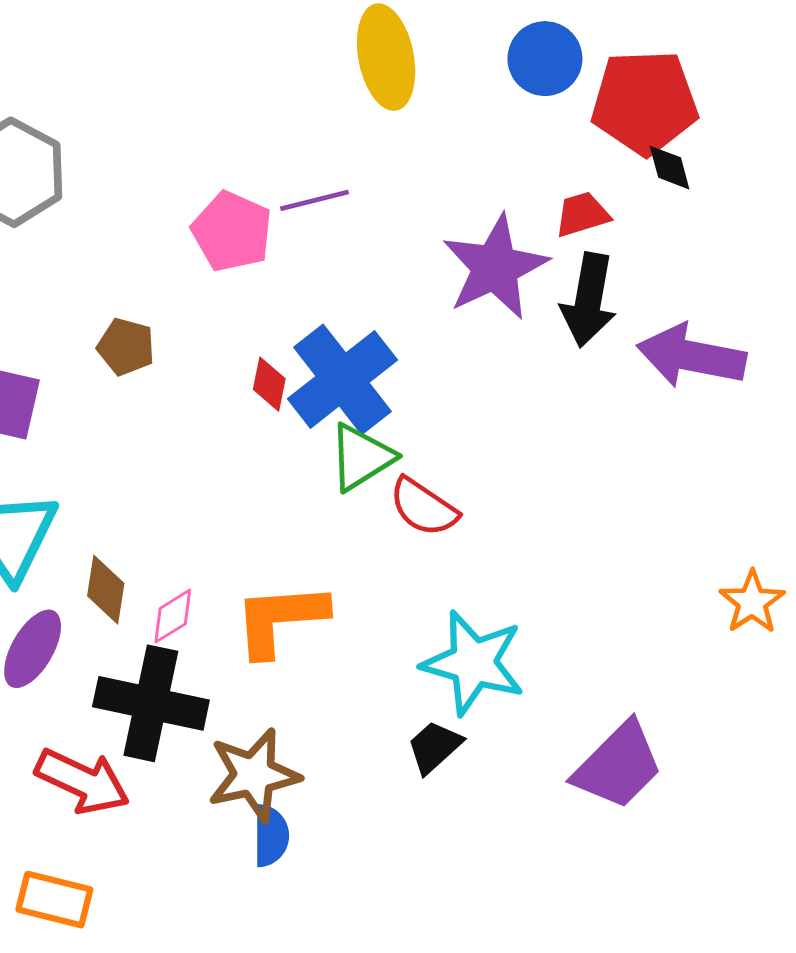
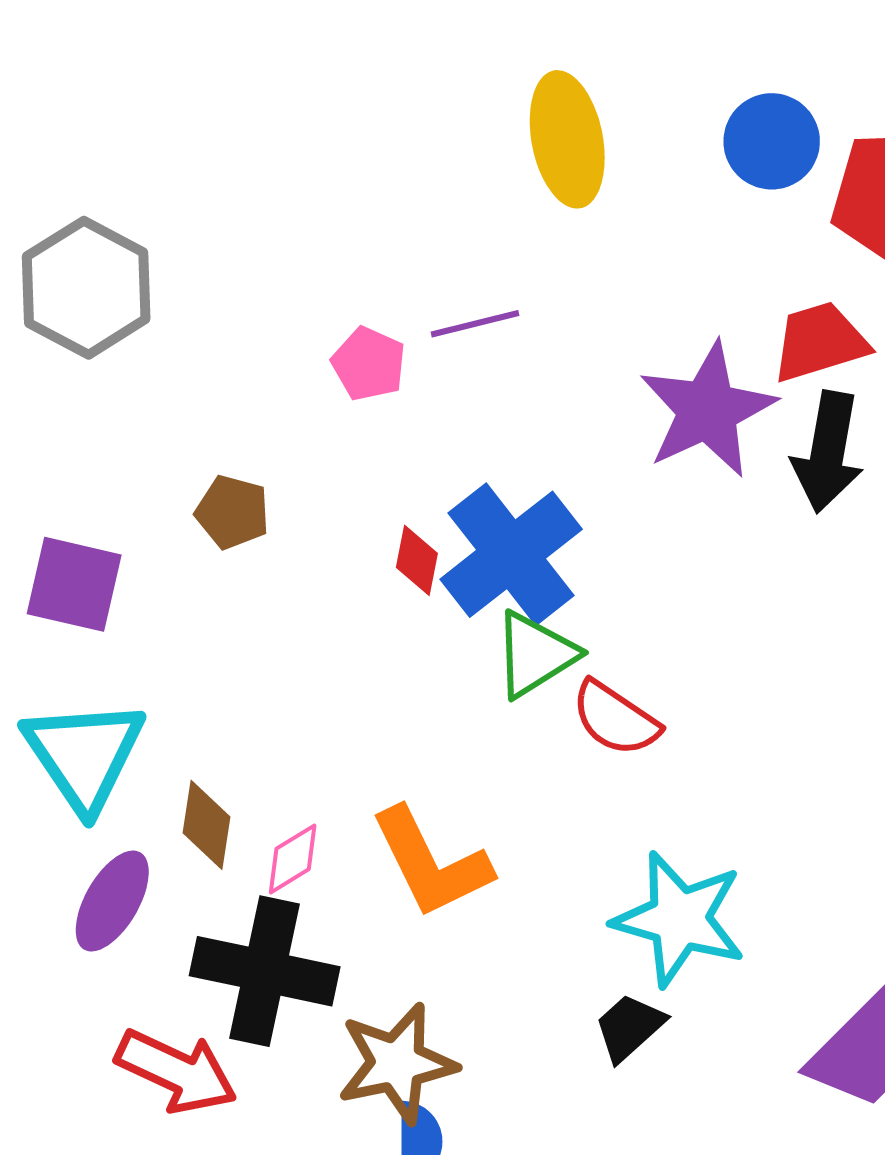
red trapezoid: (582, 214) -> (820, 342), size x1.4
pink pentagon: (232, 231) -> (369, 364), size x0.7
orange L-shape: (280, 619) -> (431, 863), turned -112

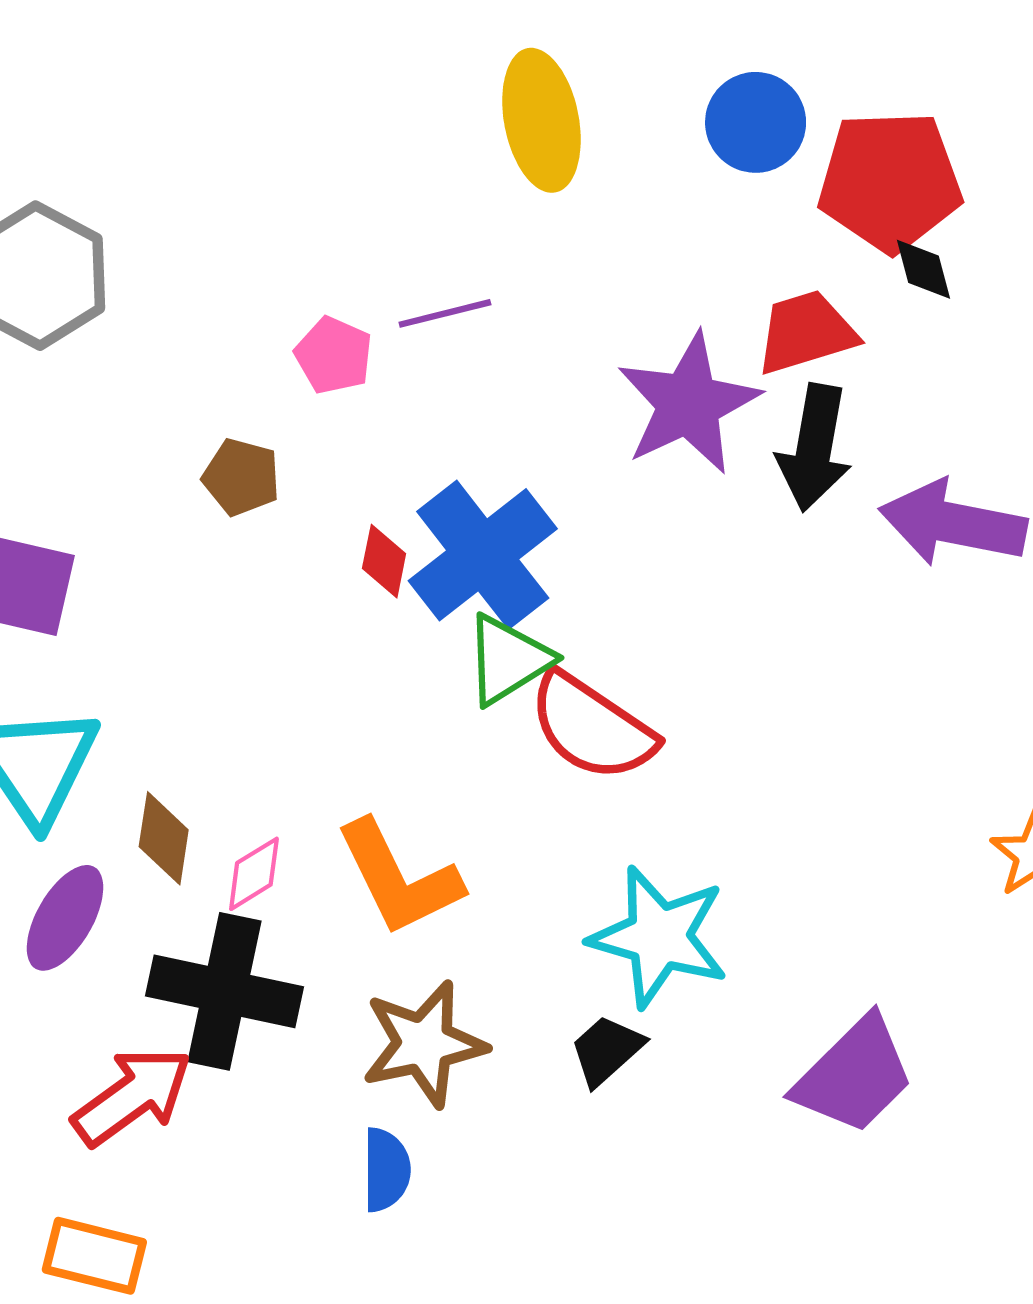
brown pentagon: (232, 512) -> (241, 477), moved
red semicircle: (615, 719) -> (592, 727), size x1.4
brown star: (397, 1063) -> (424, 1044), moved
red arrow: (176, 1071) -> (132, 1096), turned -61

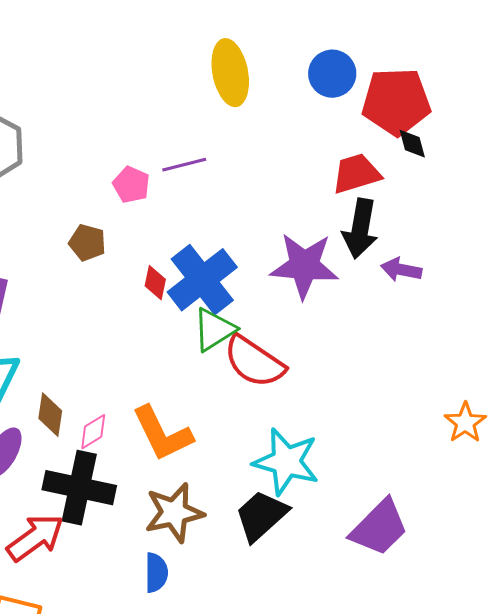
purple star: (688, 404) -> (304, 266), moved, turned 30
purple arrow: (953, 523) -> (401, 270), moved, size x0.6
black trapezoid: (607, 1050) -> (261, 516), size x1.5

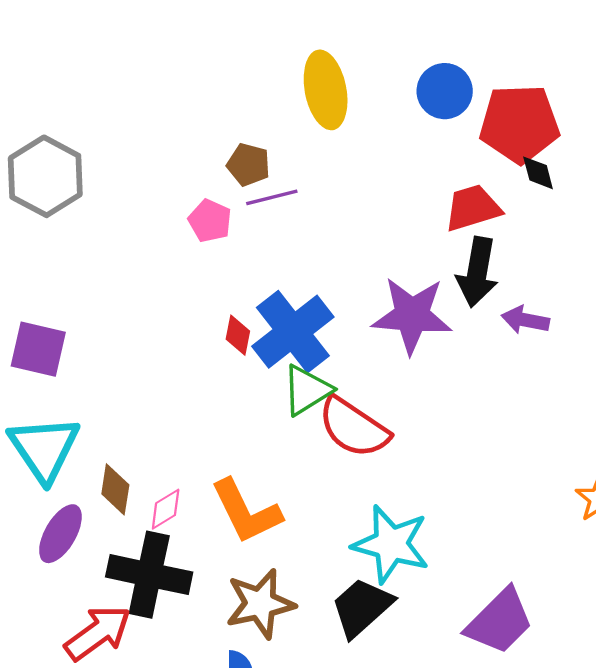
brown pentagon: (87, 243) -> (248, 165), moved

